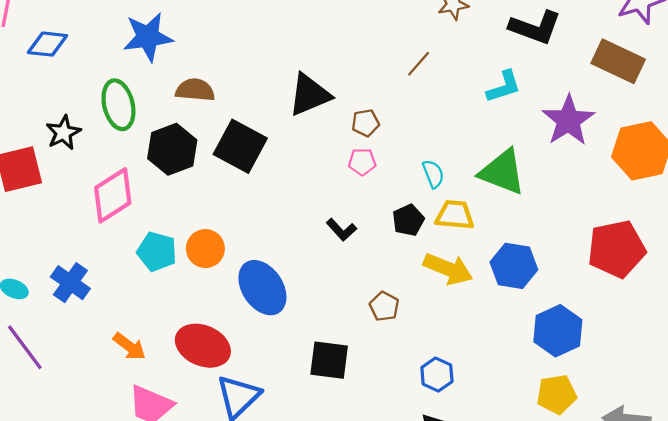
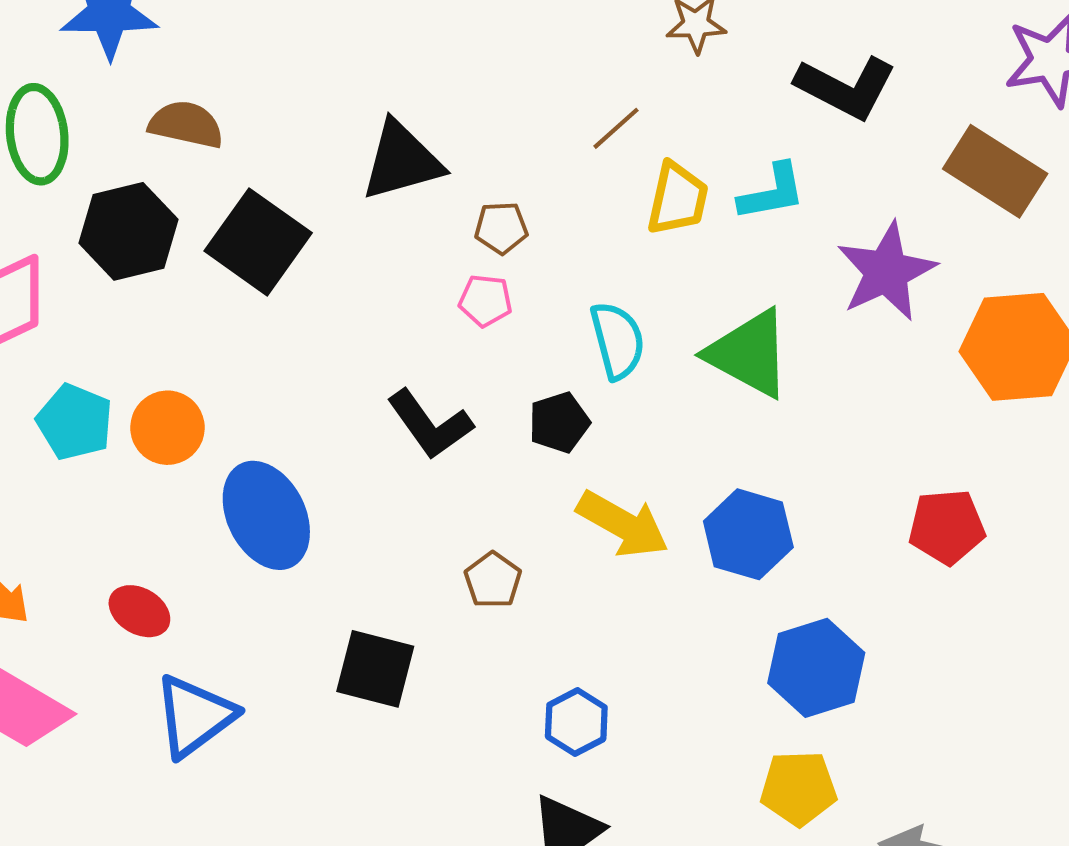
cyan semicircle: (433, 174) -> (618, 341), size x1.4
yellow trapezoid: (455, 215) -> (678, 199), moved, turned 90
black L-shape: (341, 230) -> (430, 424), size x1.5
red pentagon: (616, 249) -> (947, 527), size x0.7
red ellipse: (203, 346) -> (139, 611), size x0.6

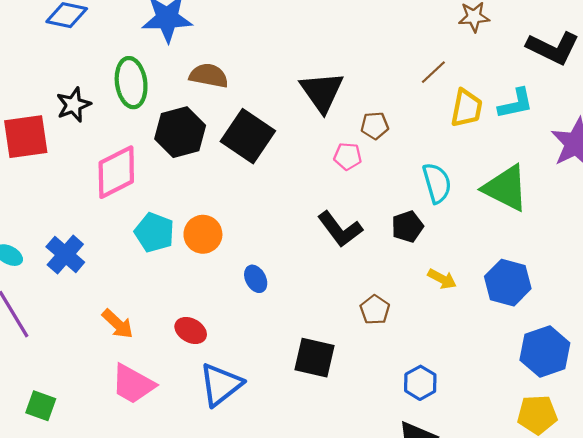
black triangle: (402, 161) -> (322, 92), turned -48
pink pentagon: (485, 301) -> (348, 156), moved
blue ellipse: (266, 515) -> (256, 279), size x0.5
yellow arrow: (623, 524) -> (442, 279), size x0.6

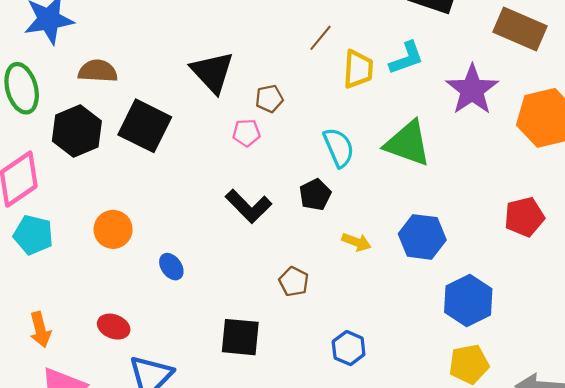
cyan pentagon: (154, 232) -> (33, 235), moved
orange arrow: (118, 324) -> (40, 330), turned 40

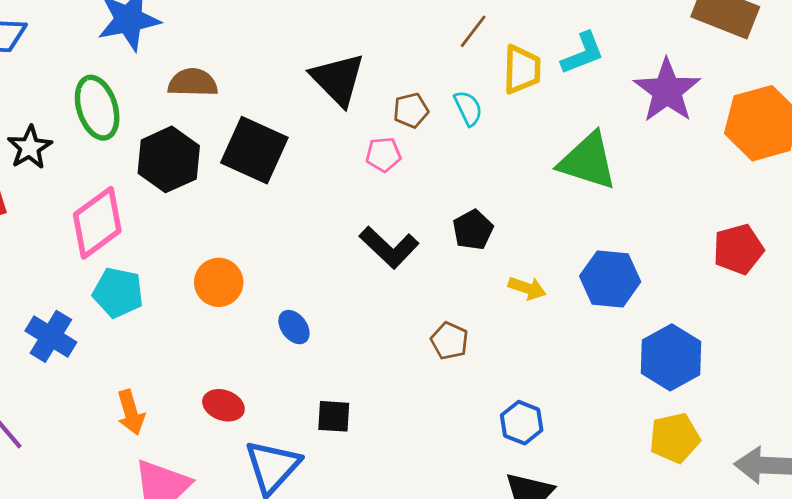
cyan semicircle: (339, 147) -> (468, 108), moved, size x0.7
black square: (240, 337) -> (334, 416), moved, size x0.7

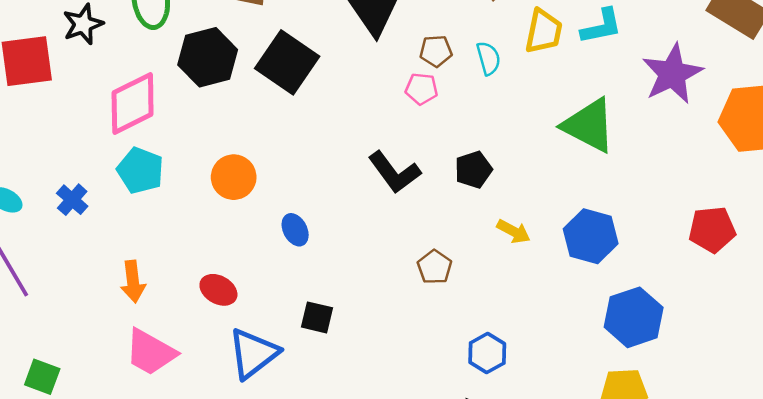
pink pentagon: (383, 155) -> (422, 89), moved
blue cross: (51, 336) -> (72, 200), size x0.7

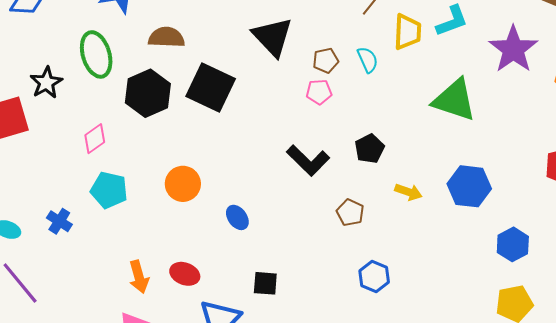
pink diamond: (133, 103) -> (95, 139), size x0.6
brown pentagon: (435, 267) -> (350, 213), moved
orange arrow: (133, 282) -> (139, 277), moved
blue hexagon: (634, 317) -> (513, 244), size x0.7
blue hexagon: (487, 353) -> (374, 277), moved

